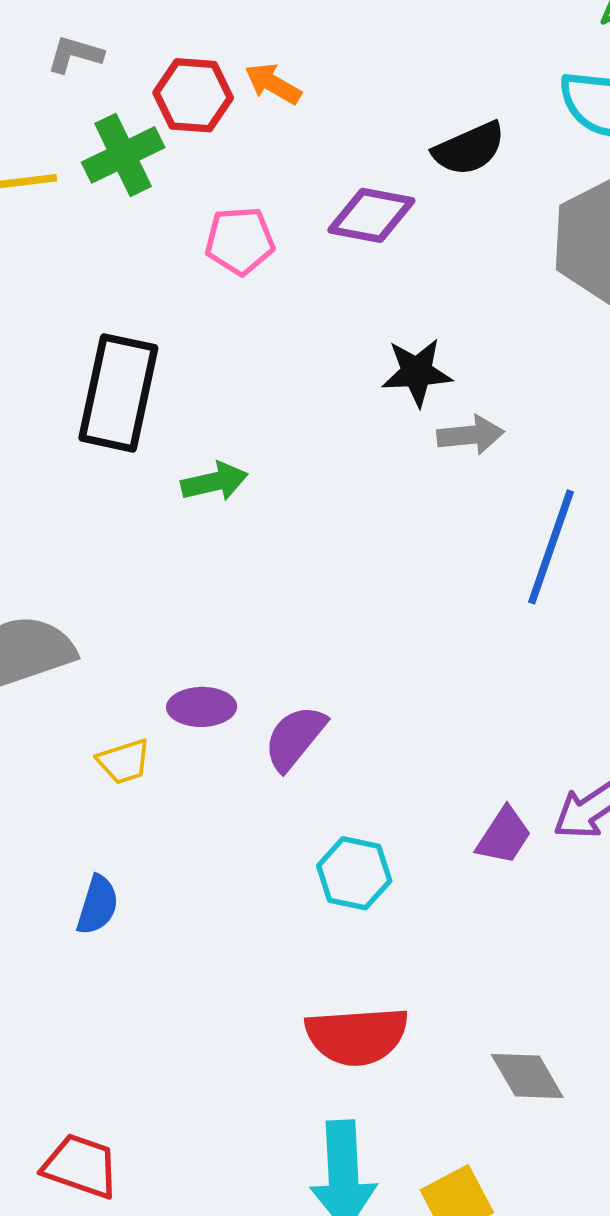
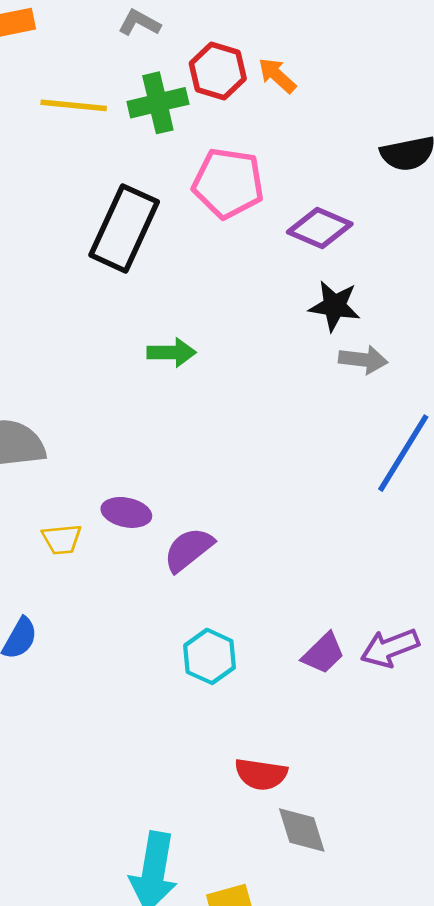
purple diamond: (371, 215) -> (320, 228), moved
pink pentagon: (240, 241) -> (228, 183), size x1.4
black rectangle: (118, 393) -> (124, 228), moved
red semicircle: (357, 1036) -> (261, 774), moved, size x0.7

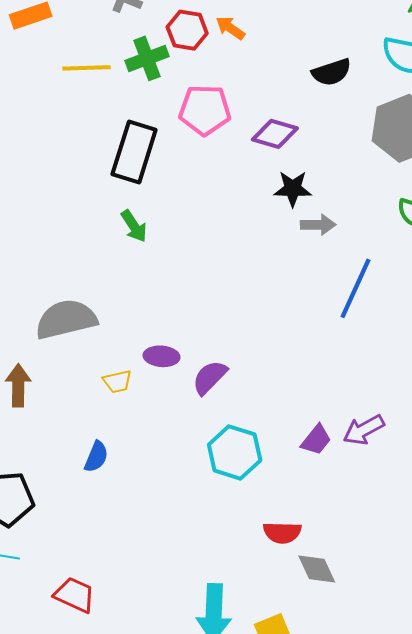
green arrow: (172, 352) -> (134, 226), moved, turned 64
cyan hexagon: (210, 656) -> (235, 452), size x1.4

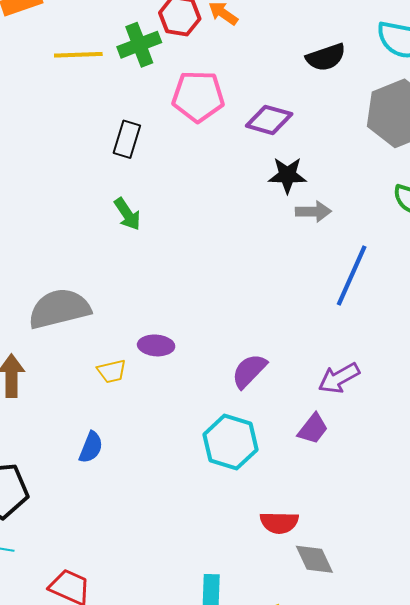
black rectangle: (134, 152) -> (127, 139), size x0.6
purple semicircle: (210, 377) -> (249, 371), moved
purple arrow: (364, 430) -> (339, 378), moved

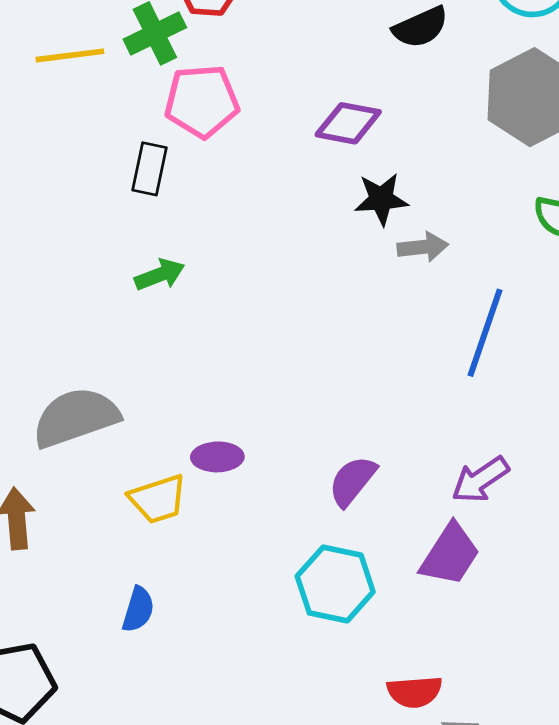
pink pentagon: (198, 96) -> (202, 101), moved
green arrow: (127, 214) -> (160, 275), turned -72
yellow trapezoid: (112, 371) -> (158, 499), size x1.4
purple trapezoid: (313, 429) -> (450, 555), size x1.4

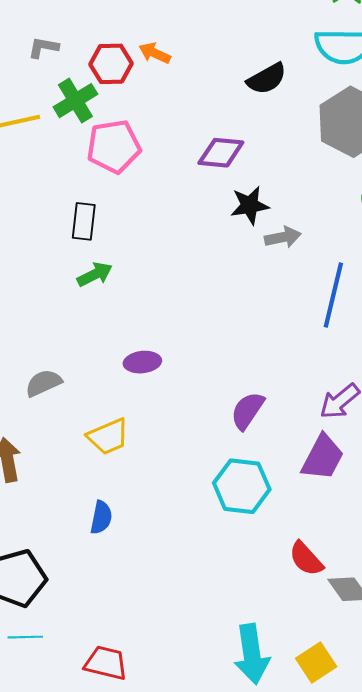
black rectangle: (150, 169) -> (84, 221), moved
gray semicircle: (76, 417) -> (43, 383), size x0.6
purple ellipse: (217, 457) -> (142, 362), moved
red semicircle: (415, 692) -> (306, 559), turned 57

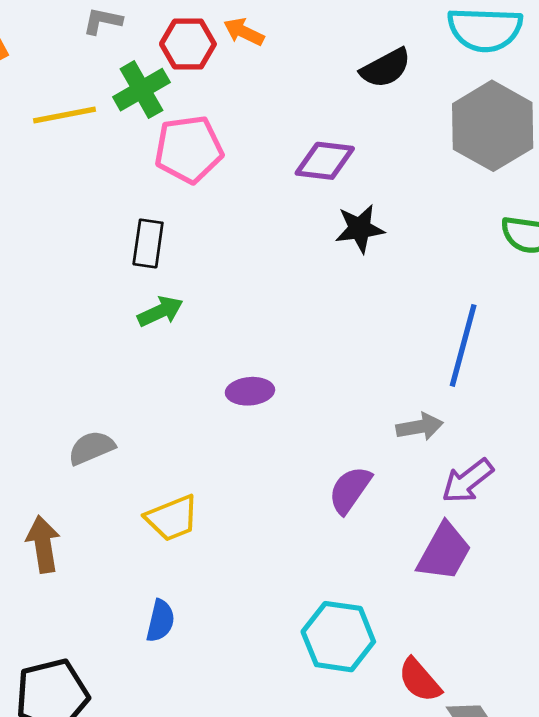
gray arrow: (283, 237) -> (420, 427), moved
purple ellipse: (142, 362) -> (250, 391), moved
cyan hexagon: (242, 486) -> (338, 637), moved

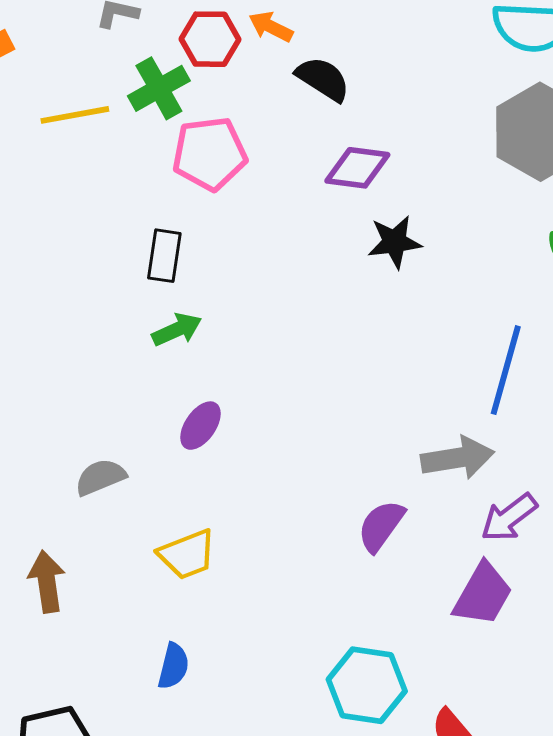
black semicircle: (386, 68) -> (323, 79), moved, turned -120
purple ellipse: (250, 391) -> (200, 426), moved, turned -51
gray arrow: (420, 427) -> (458, 458), size x1.4

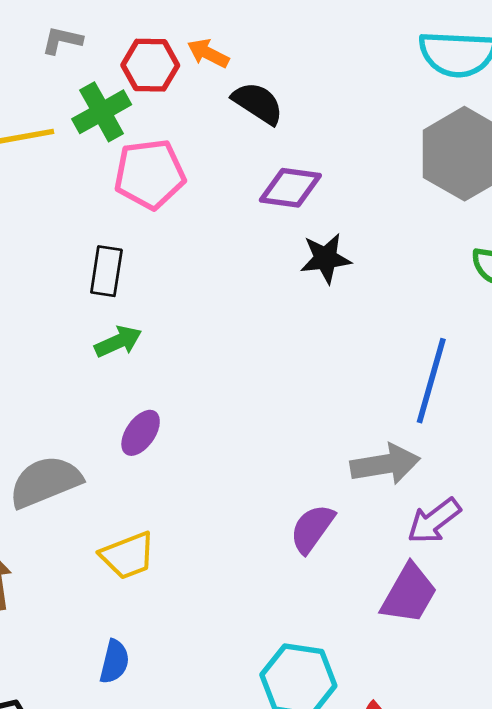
gray semicircle: (100, 477) -> (45, 482), size x1.5

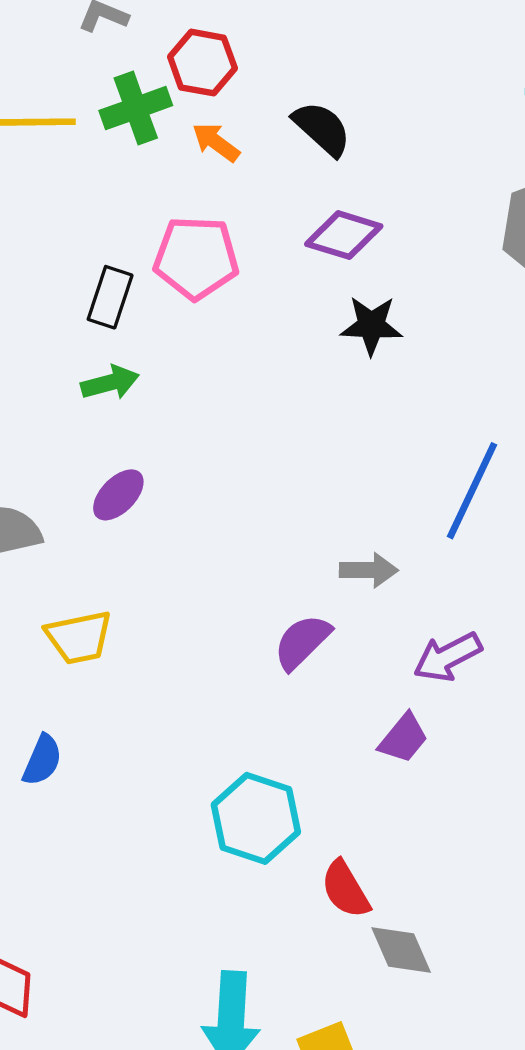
orange arrow: (208, 53) -> (216, 142), moved
pink pentagon: (150, 174) -> (196, 258), moved
gray arrow: (385, 464) -> (369, 570), moved, size x0.7
purple trapezoid: (409, 594) -> (403, 738), size x0.7

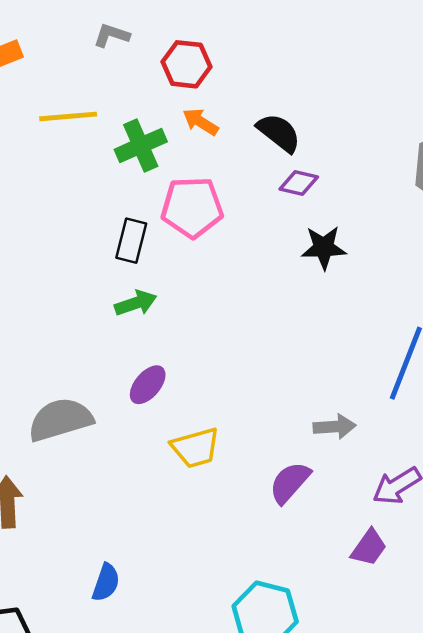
green cross: (136, 108) -> (141, 146), moved
black semicircle: (322, 129) -> (279, 133), moved
purple diamond: (344, 235) -> (299, 183), size x0.7
yellow trapezoid: (79, 637) -> (195, 448), moved

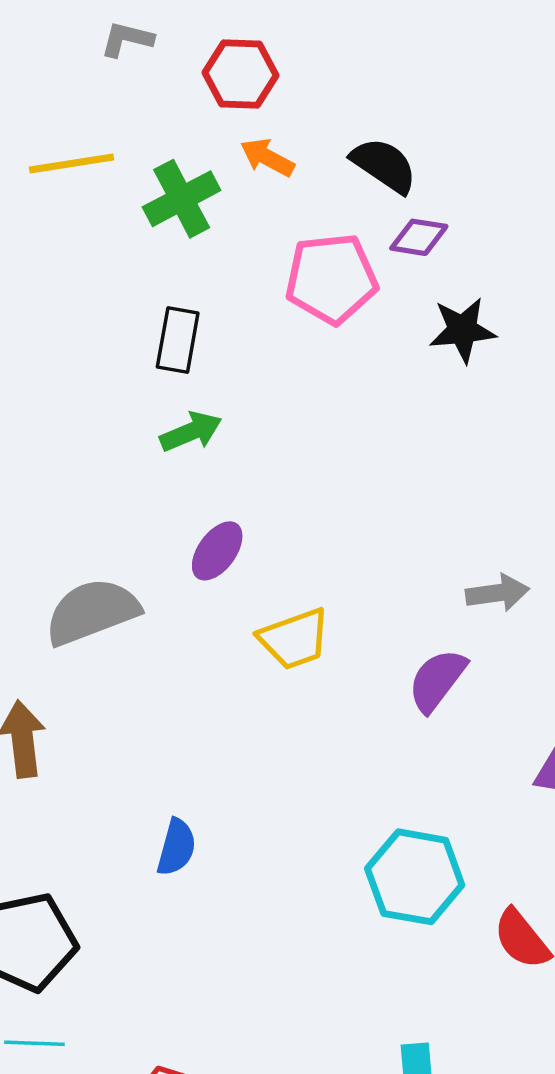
pink pentagon: (192, 207) -> (331, 279), moved

